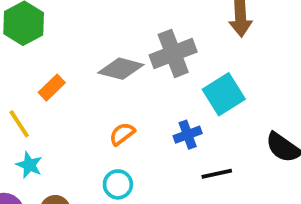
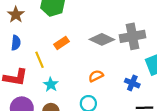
blue cross: (188, 135) -> (132, 83), turned 32
cyan star: (29, 165) -> (51, 84), moved

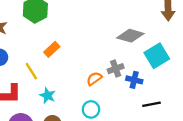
gray cross: (133, 36) -> (116, 69), moved, size x0.6
gray diamond: (102, 39) -> (130, 36), moved

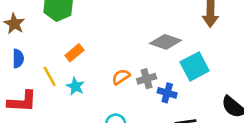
orange semicircle: (94, 79) -> (121, 77), moved
cyan star: (48, 96) -> (75, 86), moved

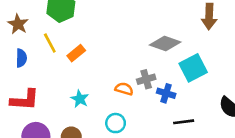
yellow line: (50, 76) -> (50, 43), moved
orange semicircle: (121, 77) -> (124, 89), moved, turned 48
cyan star: (75, 86) -> (80, 99), moved

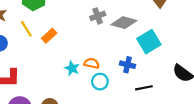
gray cross: (146, 79) -> (98, 16), moved
cyan star: (80, 99) -> (72, 68), moved
cyan circle: (116, 123) -> (100, 82), moved

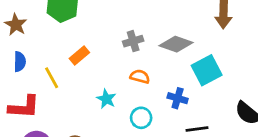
gray cross: (98, 16) -> (133, 41), moved
yellow line: (26, 29) -> (52, 78), moved
orange semicircle: (92, 63) -> (140, 77), moved

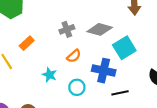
orange semicircle: (140, 77) -> (74, 56), turned 128
blue cross: (178, 98) -> (104, 71), size x1.5

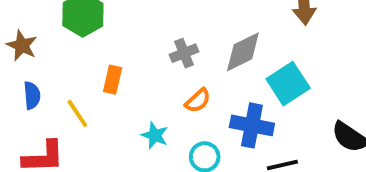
gray diamond: (100, 29) -> (243, 52), turned -40
orange rectangle: (27, 43) -> (113, 80), turned -32

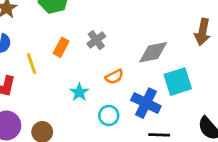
gray cross: (184, 53) -> (96, 40), moved, turned -30

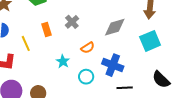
orange rectangle: (61, 47) -> (47, 30), turned -40
cyan square: (178, 82) -> (150, 41), moved

